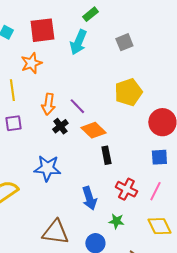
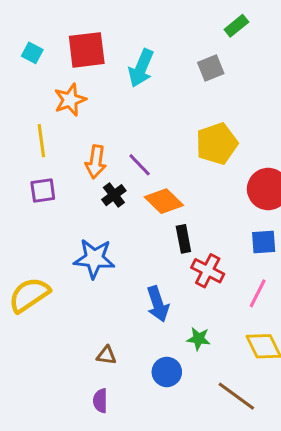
green rectangle: (90, 14) -> (236, 26), moved
red cross: (126, 189) -> (208, 271), moved
brown triangle: (55, 232) -> (106, 355), size x0.5

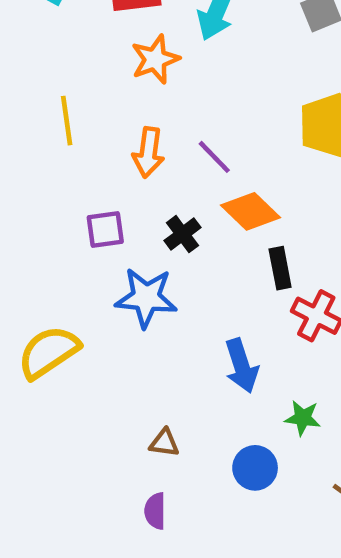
orange star: (70, 100) -> (155, 59), moved
purple square: (43, 191) -> (105, 230), moved
black cross: (114, 195) -> (182, 234), moved

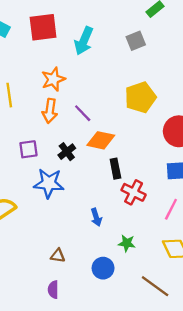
orange star: (155, 59) -> (53, 79), moved
orange diamond: (251, 211) -> (101, 140), turned -32
blue arrow: (241, 366) -> (96, 217), size x0.7

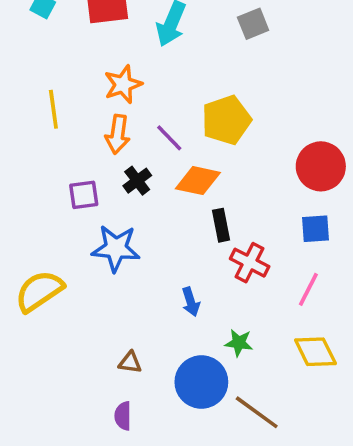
yellow pentagon: (140, 97) -> (226, 120), moved
black cross: (67, 152) -> (137, 181), moved
blue circle: (103, 268) -> (201, 382), size x1.5
brown line: (155, 286) -> (257, 412), moved

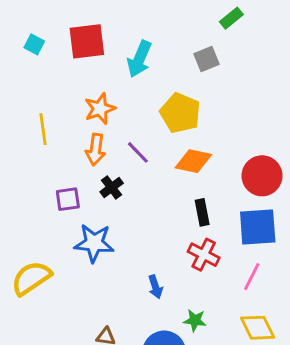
yellow pentagon: (226, 120) -> (180, 113), moved, turned -30
orange diamond: (198, 181) -> (193, 161), moved
black rectangle: (221, 225) -> (202, 212), moved
blue square: (315, 229) -> (258, 227), size x1.6

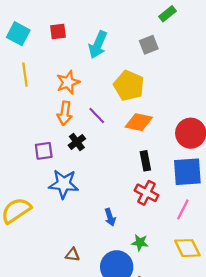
red square: (87, 41) -> (58, 31), size x0.6
cyan square: (34, 44) -> (18, 34), size x1.5
yellow line: (43, 129) -> (25, 75), moved

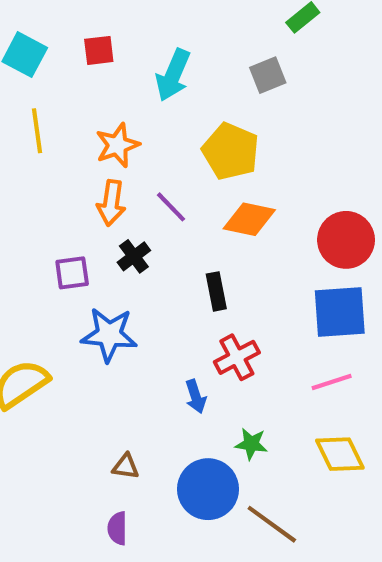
black rectangle: (145, 161) -> (216, 291), moved
red cross: (146, 193) -> (237, 357), moved, turned 35
pink line: (183, 209) -> (332, 382), turned 45

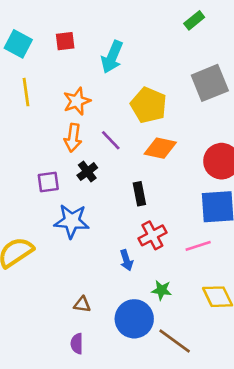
gray square: (268, 75) -> (210, 83), moved, size x1.6
pink line: (332, 382) -> (198, 246), moved

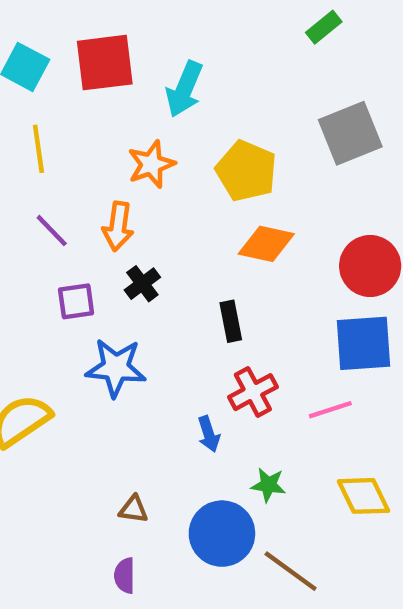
red square: (65, 41) -> (105, 63), size x1.8
orange star: (77, 101) -> (151, 164), moved
purple line: (111, 140) -> (52, 231), moved

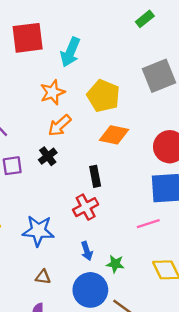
orange arrow: (118, 226) -> (60, 125), moved, turned 40
blue star: (116, 368) -> (38, 231), moved
red cross: (253, 392) -> (86, 207), moved
blue arrow: (209, 434) -> (87, 251), moved

